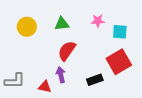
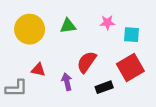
yellow circle: (27, 27) -> (30, 29), size x1.4
red semicircle: (67, 51) -> (87, 62), moved
red triangle: (45, 87) -> (38, 70), moved

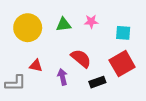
pink star: (107, 23) -> (91, 22), moved
red semicircle: (87, 62) -> (81, 58), turned 95

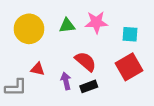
pink star: (91, 22) -> (96, 22), size x1.5
black rectangle: (97, 82) -> (89, 86), moved

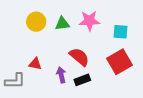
yellow circle: (29, 29) -> (36, 22), moved, size x0.7

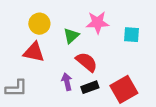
green triangle: (62, 24) -> (71, 36), moved, turned -35
red square: (120, 62) -> (124, 89), moved
red triangle: (35, 64) -> (34, 52), moved, size x1.5

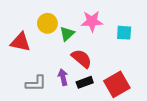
yellow circle: (39, 24) -> (47, 23), moved
red triangle: (34, 52) -> (20, 42), moved
gray L-shape: (16, 88) -> (36, 83), moved

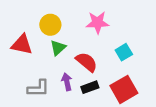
cyan square: (124, 33) -> (124, 52), moved, turned -35
green triangle: (67, 34) -> (58, 48), moved

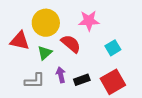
yellow circle: (50, 25) -> (46, 23), size x1.4
green triangle: (58, 48) -> (45, 53), moved
red semicircle: (87, 62) -> (71, 44), moved

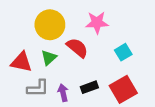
red triangle: (20, 41) -> (21, 62), moved
purple arrow: (61, 75) -> (63, 93), moved

